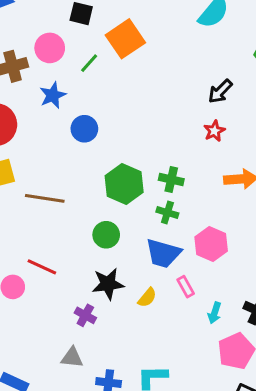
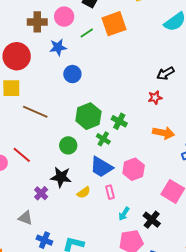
green cross: (167, 213) -> (103, 139), moved

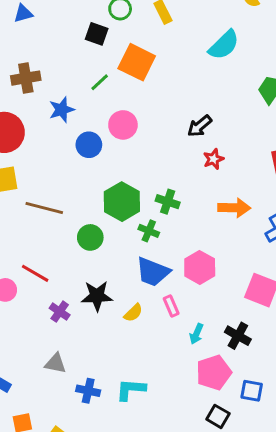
pink circle: (64, 17) -> (123, 125), moved
orange square: (114, 24) -> (137, 62), turned -35
black arrow: (166, 73) -> (200, 126), moved
green circle: (68, 145) -> (90, 237), moved
purple cross: (41, 193) -> (60, 312), moved

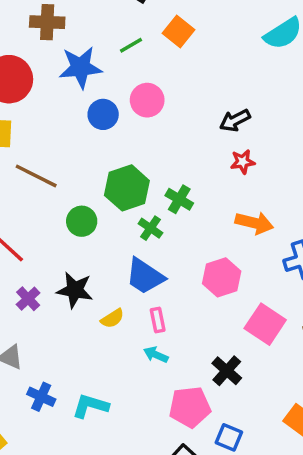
orange square: (137, 62) -> (178, 32), size x0.7
blue star: (62, 110) -> (80, 67), size x1.4
pink hexagon: (200, 267) -> (222, 277), moved
cyan arrow: (196, 334) -> (156, 355), moved, turned 78

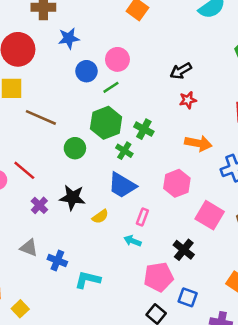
green line: (131, 45) -> (111, 87), moved
blue star: (80, 67) -> (69, 38), size x0.7
pink rectangle: (158, 320) -> (142, 217), moved, turned 35
blue cross: (41, 397) -> (57, 261), moved

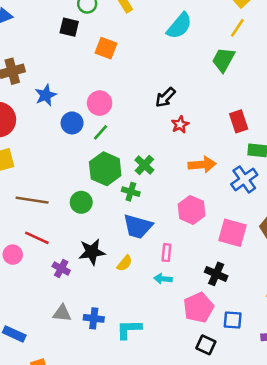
brown line: (41, 117) -> (32, 200), moved
green cross: (144, 129) -> (144, 165), turned 30

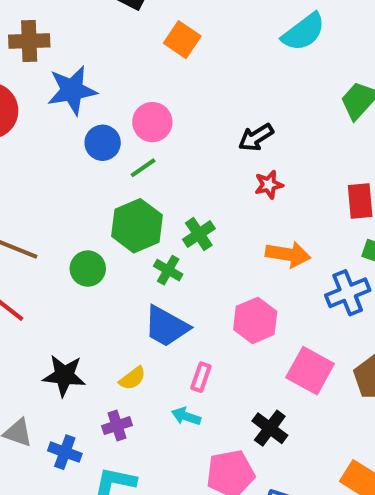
blue star: (46, 95) -> (72, 90), size x1.4
black star: (92, 252) -> (64, 376), moved
purple cross: (61, 268) -> (117, 426), moved, turned 30

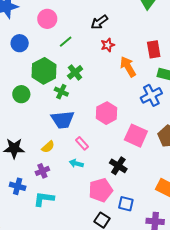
blue circle: (103, 143) -> (20, 43), moved
green line: (143, 168) -> (66, 42), moved
orange arrow: (288, 254) -> (128, 67), moved, turned -125
blue trapezoid: (166, 326) -> (63, 120), turned -30
pink rectangle: (201, 377) -> (82, 143), turned -56

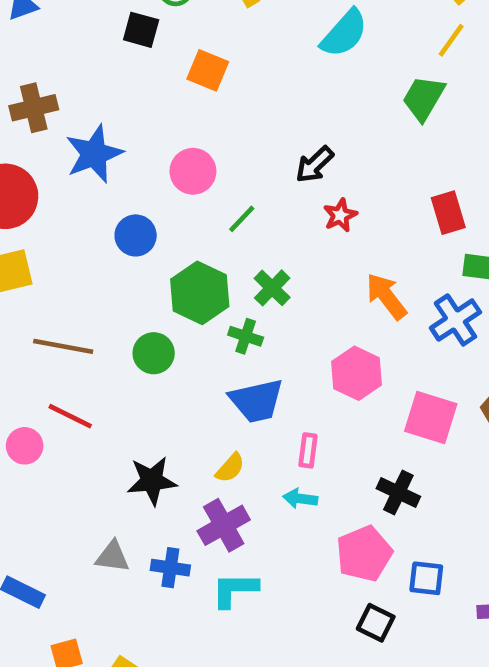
orange arrow: (128, 67) -> (386, 296), moved
pink rectangle: (82, 143) -> (308, 450), turned 56
purple cross: (42, 171) -> (224, 525), size x1.5

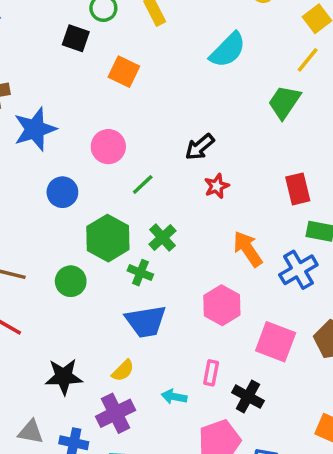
pink rectangle: (308, 450) -> (211, 373), moved

